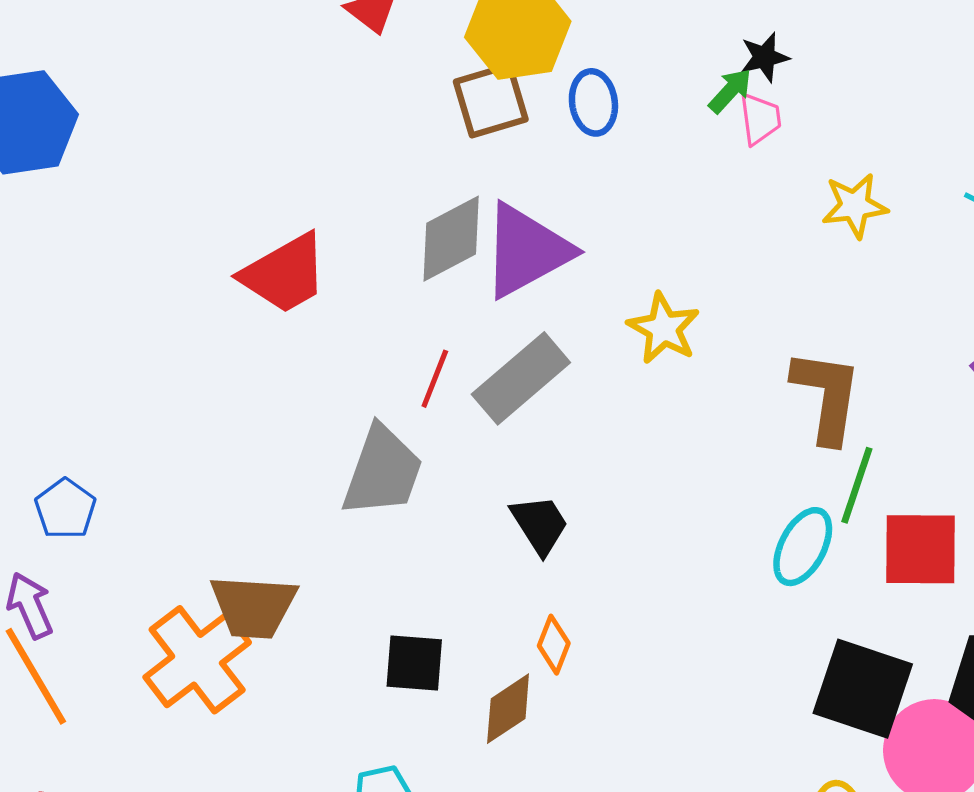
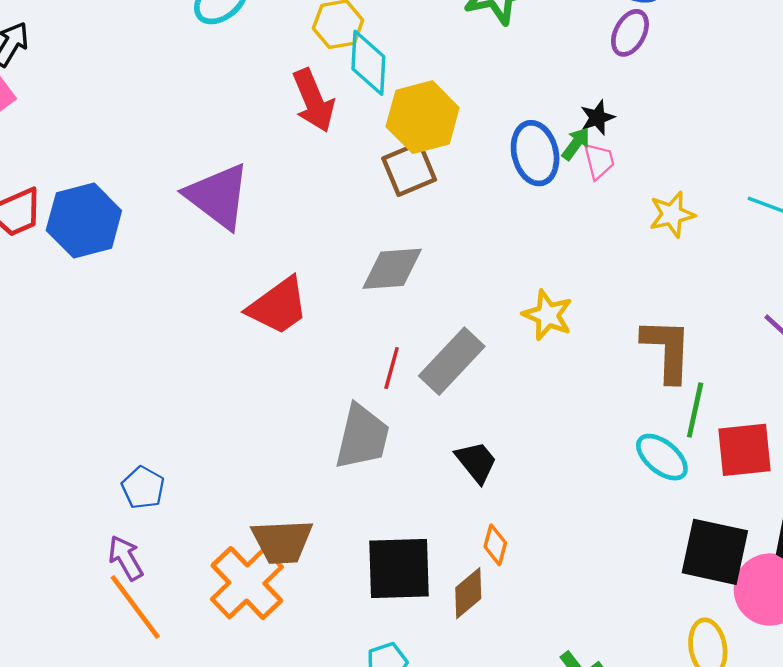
blue ellipse: (593, 102) -> (535, 153), moved, size x1.4
gray diamond: (451, 239) -> (392, 269), turned 30
purple triangle: (526, 251) -> (218, 196), moved, turned -48
cyan ellipse: (803, 547) -> (662, 457), turned -72
black square: (414, 663) -> (399, 569), size x1.6

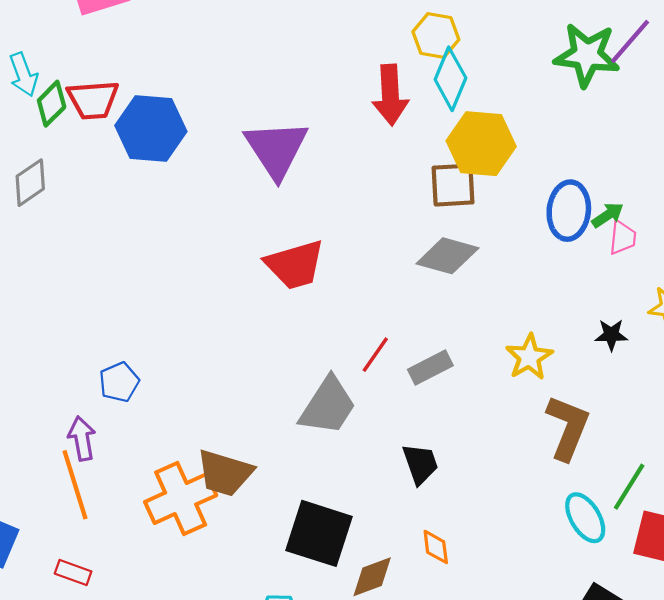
black star: (597, 118) -> (611, 335), moved
gray diamond: (392, 269) -> (447, 256), moved
brown L-shape: (667, 350) -> (568, 428), moved
gray rectangle: (452, 361) -> (430, 367), size x0.7
orange diamond: (495, 545) -> (436, 547), moved, turned -42

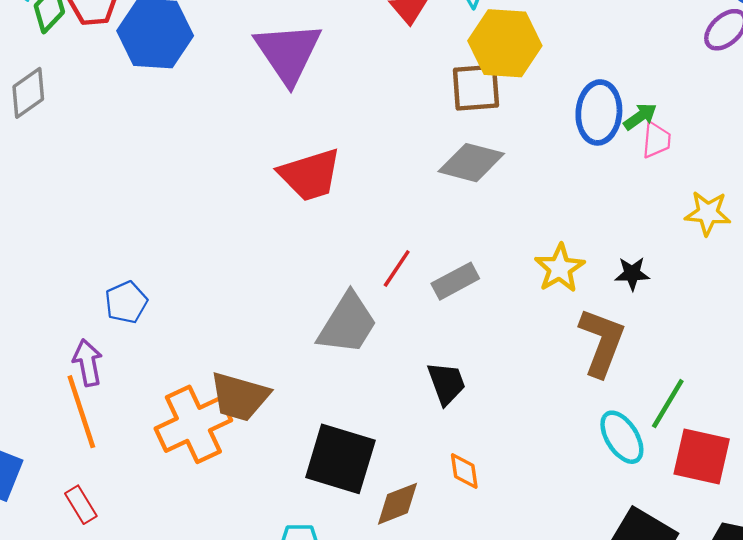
black star: (611, 335) -> (632, 274), moved
red rectangle: (73, 573) -> (81, 505), turned 40

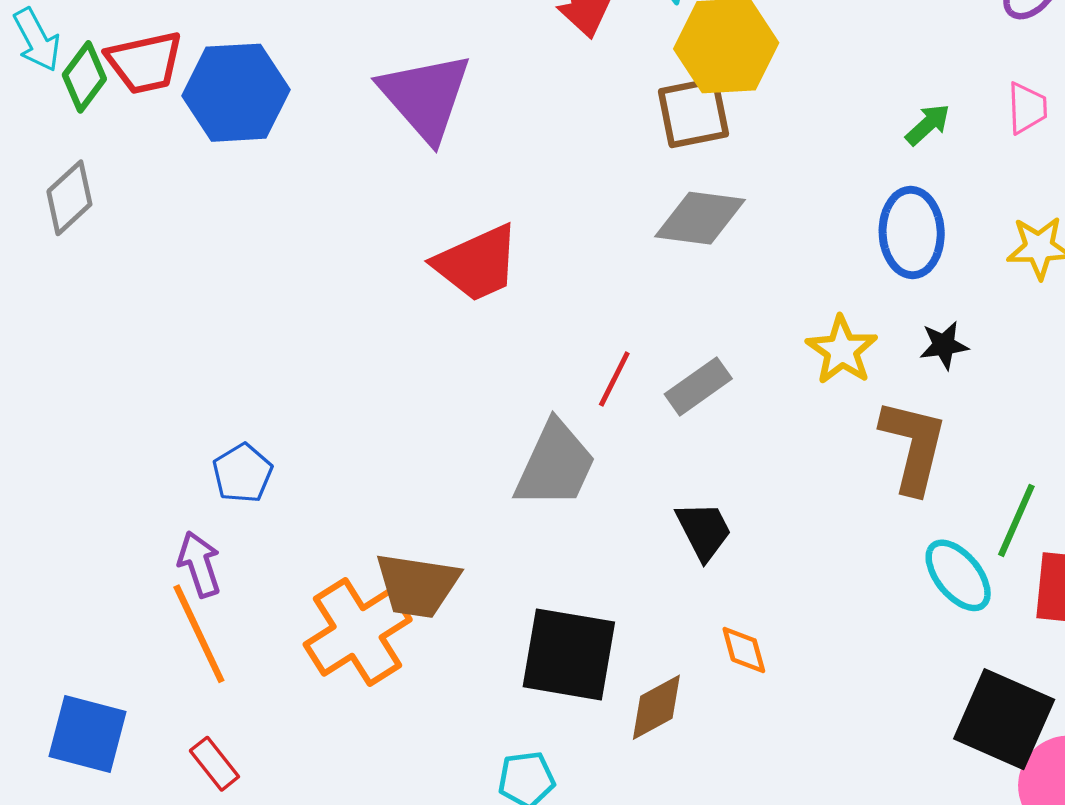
blue ellipse: (599, 112) -> (912, 232), moved
pink trapezoid: (656, 140) -> (1027, 108), moved

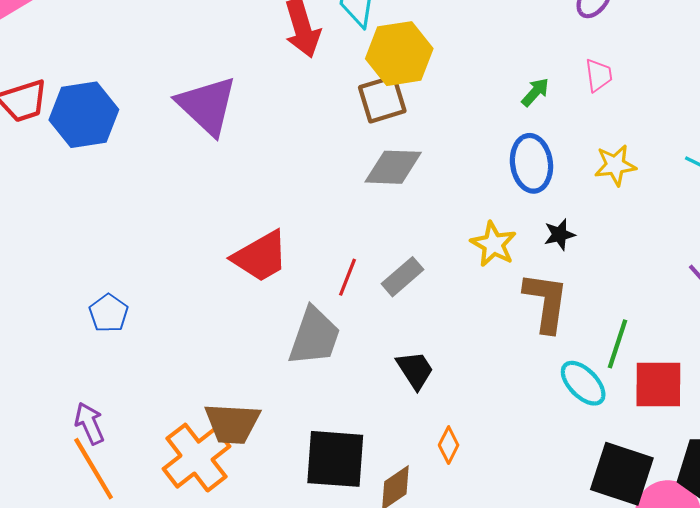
red trapezoid: (477, 263) -> (260, 256), moved
blue pentagon: (243, 473) -> (109, 313), moved
orange diamond: (744, 650) -> (449, 445), turned 48

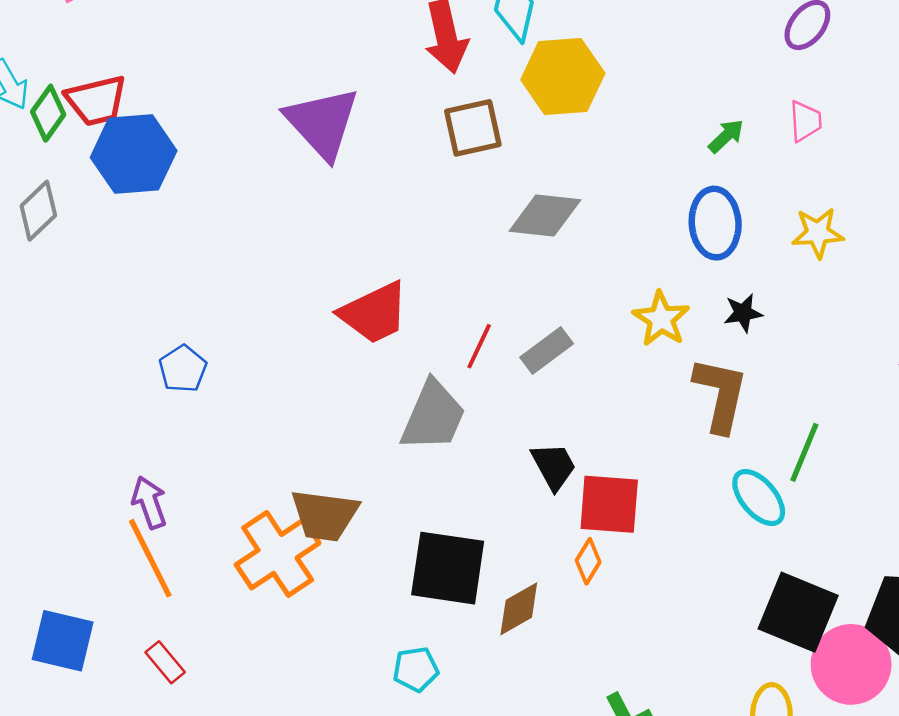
brown square: (382, 99) -> (473, 128), moved
blue hexagon: (84, 115) -> (134, 154), moved
red square: (658, 385) -> (609, 504), moved

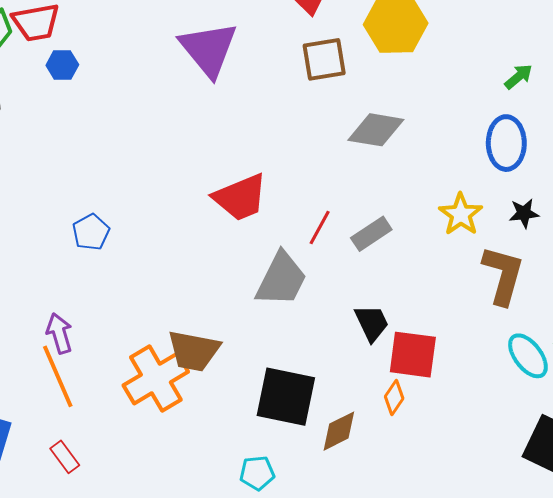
blue hexagon: (134, 154) -> (62, 65), size x0.5

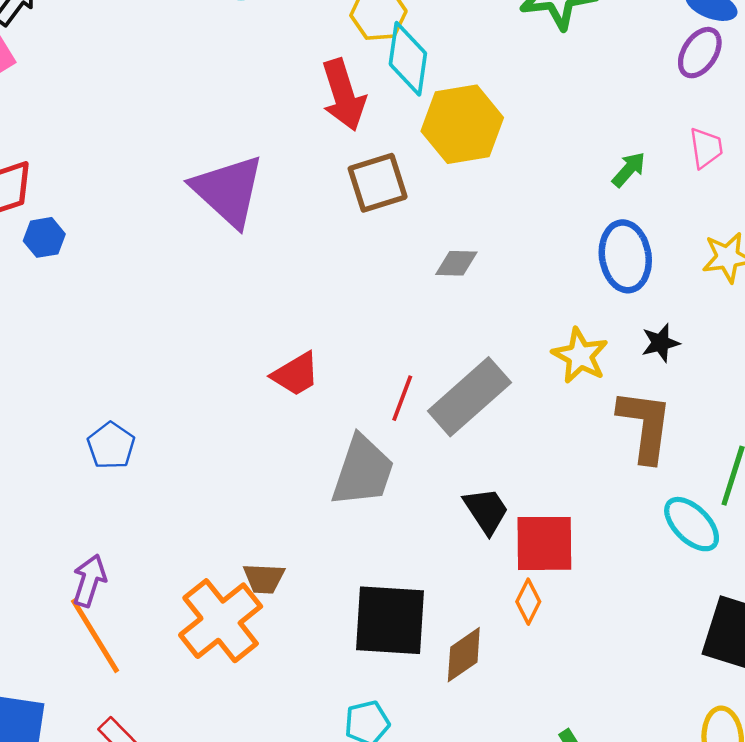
gray diamond: (376, 130) -> (456, 263), size x0.6
red trapezoid: (240, 197) -> (296, 374), size x0.7
gray rectangle: (371, 234) -> (469, 397), size x1.6
purple arrow: (59, 333) -> (89, 581), turned 42
brown trapezoid: (194, 351) -> (264, 578), size x0.6

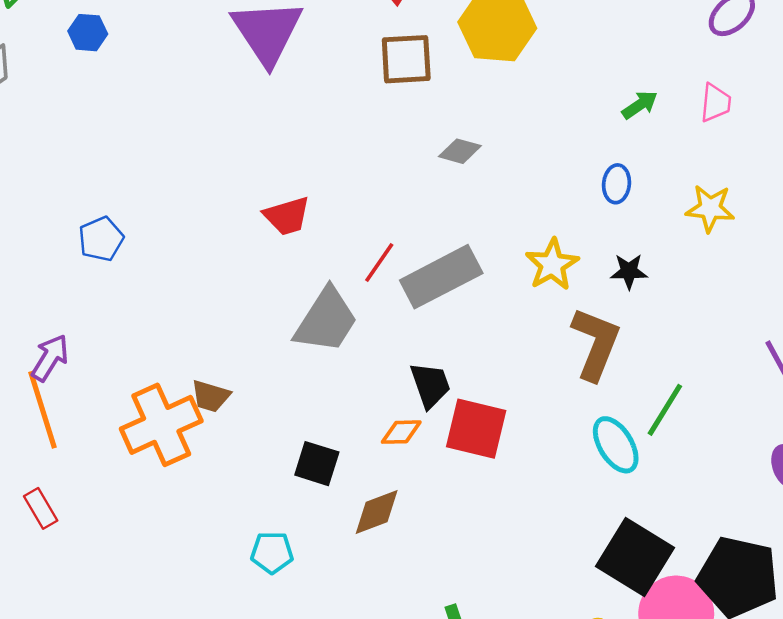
blue ellipse: (625, 256) -> (616, 184), size x0.6
orange diamond: (528, 602) -> (401, 432), moved, turned 48
black square: (390, 620) -> (317, 464), size x0.6

